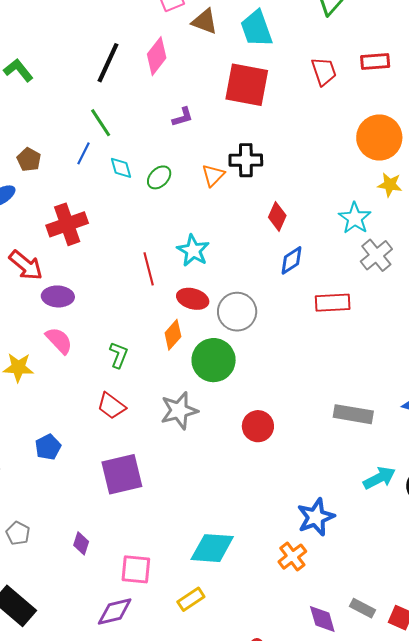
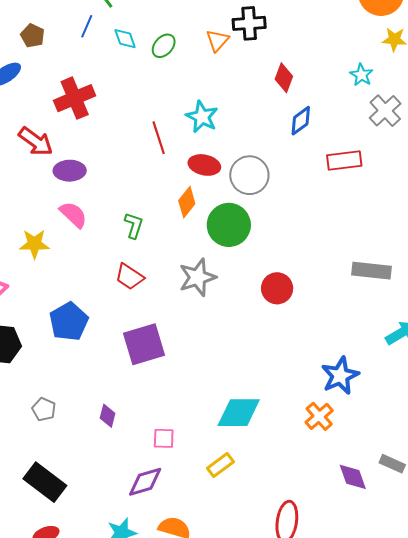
cyan star: (355, 218) -> (361, 75), size x0.7
blue pentagon: (48, 447) -> (69, 322), size x1.5
pink square: (136, 569) -> (164, 438), size x0.7

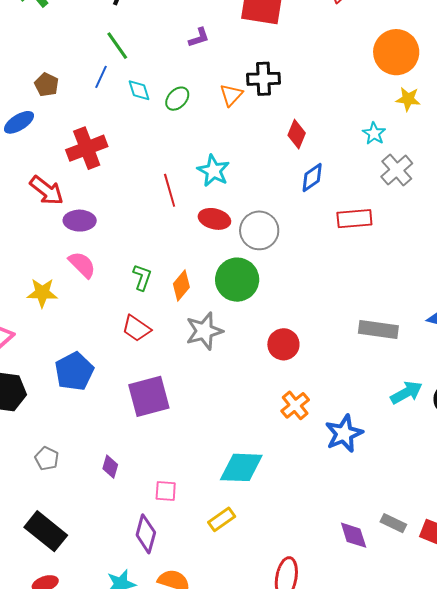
orange diamond: (187, 202) -> (181, 286), moved
orange cross: (319, 416) -> (295, 405), moved
purple diamond: (145, 482) -> (146, 534), turned -60

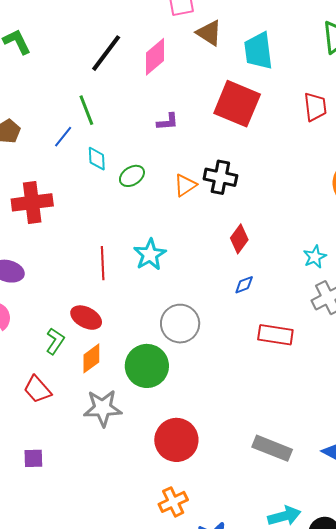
blue diamond: (312, 178) -> (244, 285), size x0.7
red ellipse: (214, 219) -> (86, 318), moved
red circle: (283, 344) -> (176, 440), size x1.4
purple square: (149, 396) -> (33, 458), size x0.5

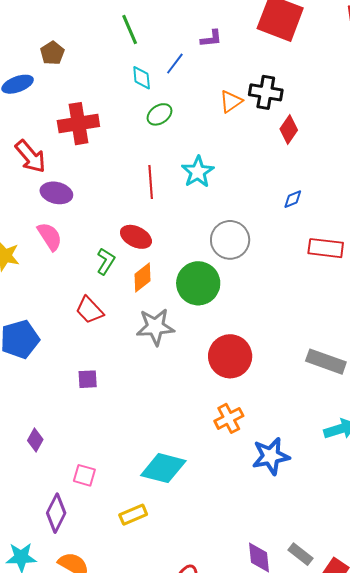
blue line: (63, 137) -> (175, 64), moved
green ellipse: (132, 176) -> (159, 114), moved
red diamond: (239, 239) -> (289, 129), moved

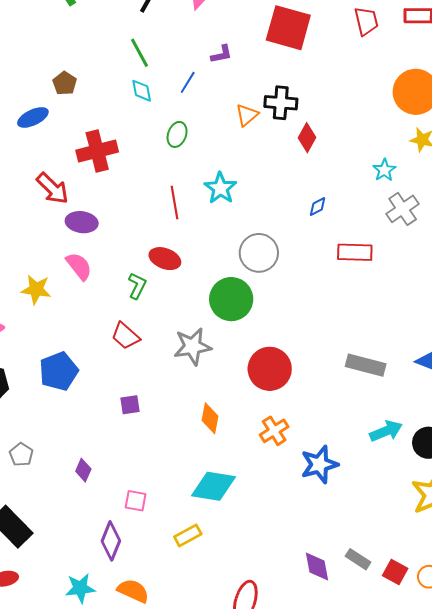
cyan diamond: (142, 78) -> (142, 91), moved
green ellipse: (159, 114) -> (177, 134), turned -30
orange diamond: (142, 278) -> (210, 418), moved, turned -36

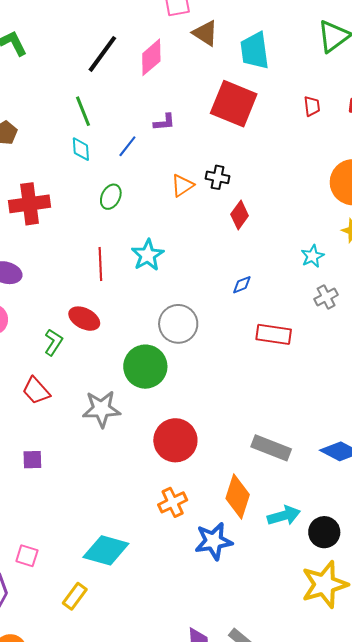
red trapezoid: (366, 21) -> (312, 106), size x0.7
black cross: (281, 103) -> (218, 177), size x0.7
gray cross: (403, 209) -> (326, 297), size x0.7
orange diamond: (210, 418) -> (238, 496), moved, size x1.4
yellow rectangle: (188, 535) -> (75, 596), turned -32

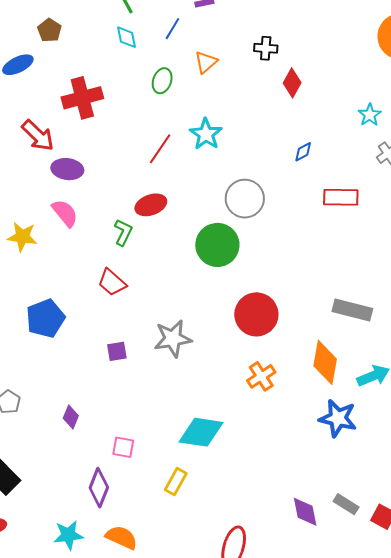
orange triangle: (182, 186) -> (206, 62), moved
red line: (100, 264) -> (160, 149), turned 44
red ellipse: (84, 319) -> (151, 205), turned -40
gray star: (101, 409) -> (173, 339), moved
blue star: (214, 541) -> (338, 418), moved, turned 30

